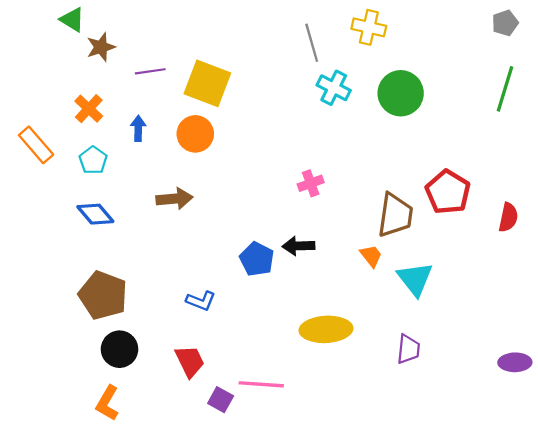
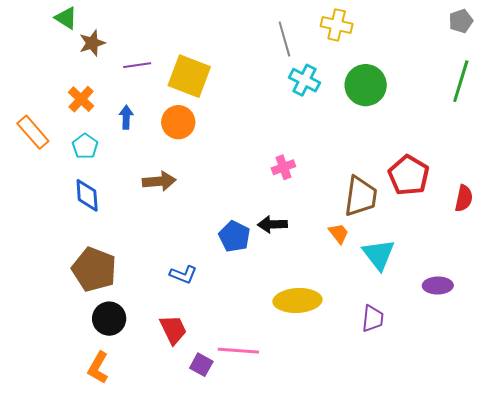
blue diamond: (95, 214) -> (87, 195), turned 36
purple ellipse: (515, 362) -> (438, 286), moved

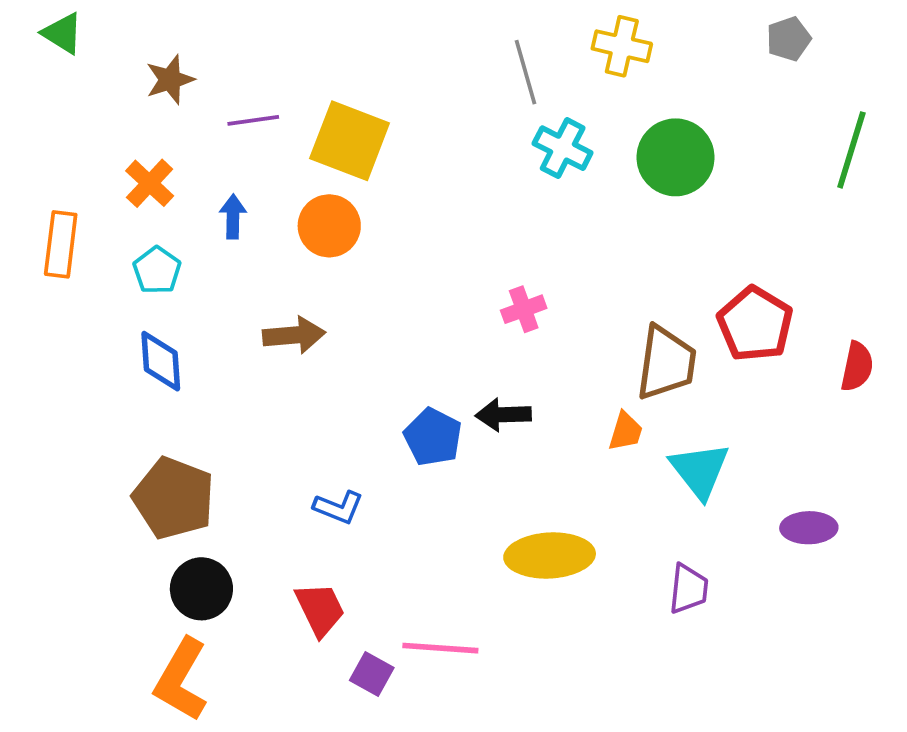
green triangle: (66, 18) -> (63, 33), moved
gray pentagon: (461, 21) -> (788, 39), moved
orange rectangle: (33, 132) -> (61, 244), turned 48
orange trapezoid: (339, 233) -> (626, 431), turned 55
orange L-shape: (98, 368) -> (181, 680), size x1.4

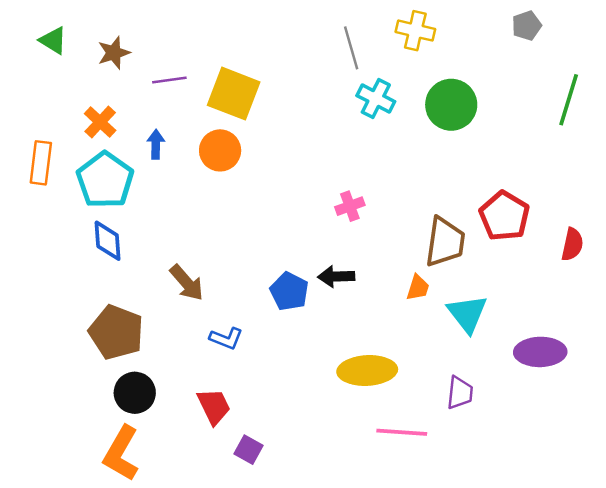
green triangle: (63, 33) -> (53, 40), moved
cyan pentagon: (157, 270) -> (105, 180), size x1.8
brown arrow: (294, 335) -> (187, 283), moved, turned 54
purple ellipse: (809, 528) -> (540, 352), size x1.4
pink line: (440, 648) -> (402, 432), moved

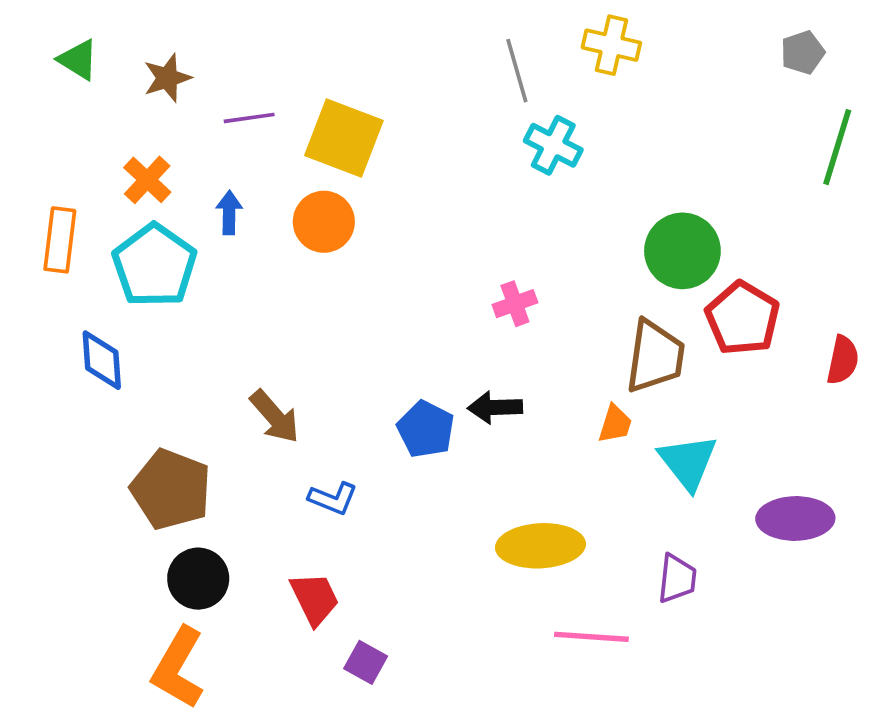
gray pentagon: (527, 26) -> (803, 52), moved
green circle: (451, 105) -> (682, 251), moved
blue diamond: (108, 241) -> (102, 360), moved

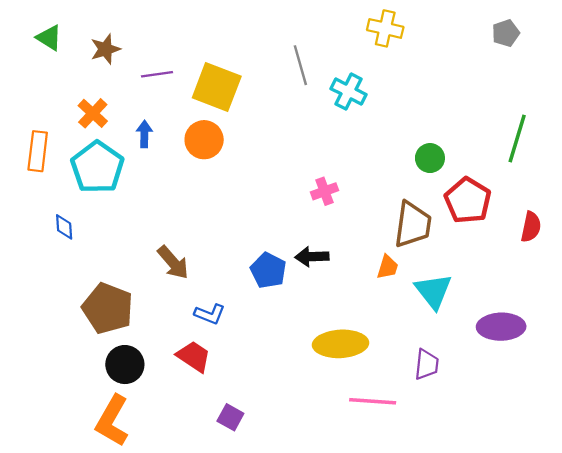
gray line: (517, 71) -> (300, 65), moved
green line: (837, 147) -> (517, 139), moved
green circle: (682, 251) -> (430, 158), size x0.6
blue diamond: (102, 360) -> (64, 227), size x0.7
red trapezoid: (315, 599) -> (194, 356), moved, turned -30

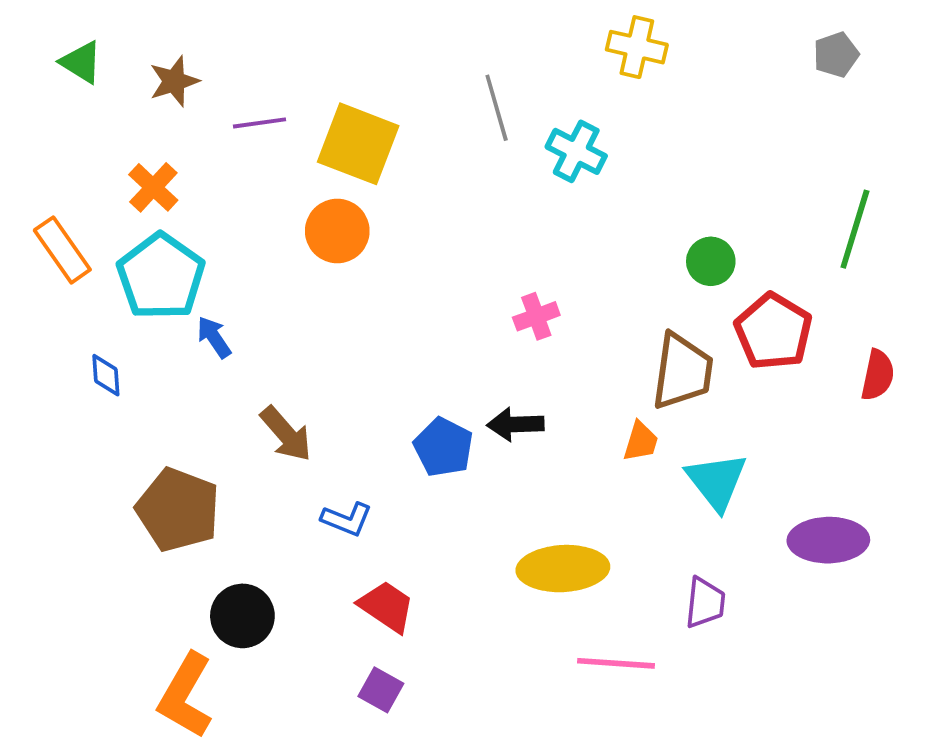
blue arrow: (144, 134) -> (214, 337), moved, turned -35
orange rectangle: (38, 151) -> (62, 250), turned -42
red trapezoid: (194, 356) -> (387, 606), moved
black circle: (125, 365) -> (242, 616), moved

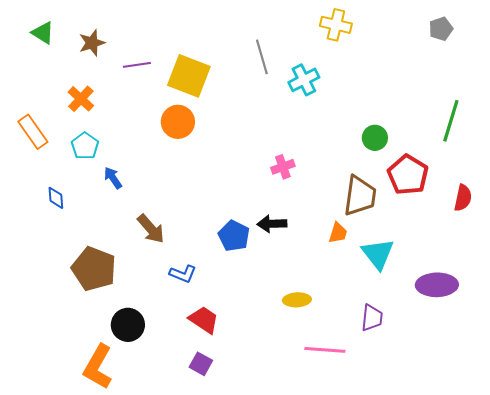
cyan cross: (576, 151) -> (304, 80), turned 36
cyan pentagon: (161, 277) -> (85, 146), size x0.6
yellow ellipse: (563, 569) -> (297, 300), size x0.6

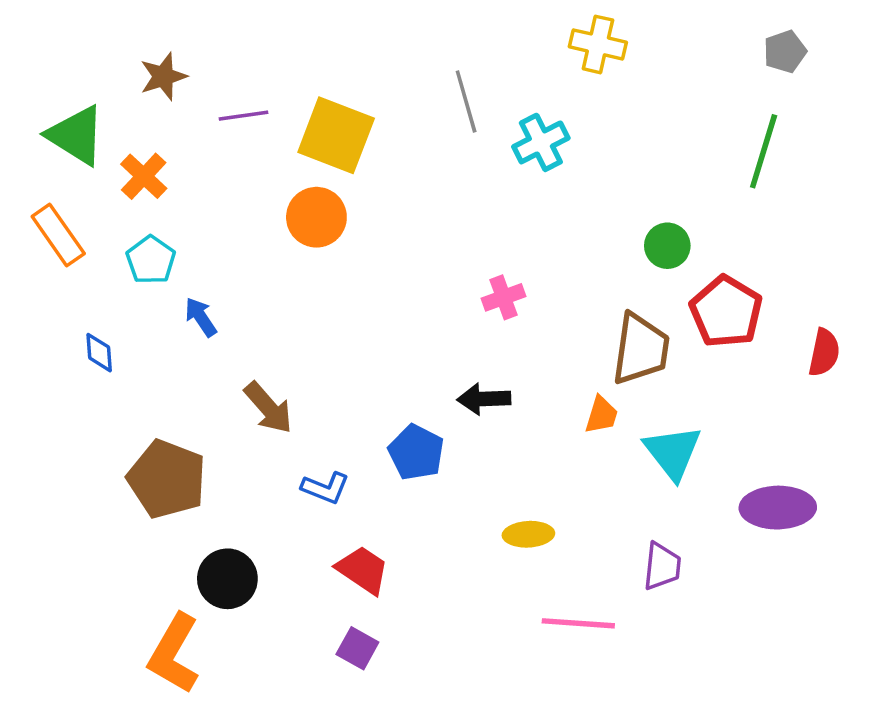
green triangle: (43, 33) -> (76, 135), moved, size x1.5
green line: (451, 121) -> (764, 151), moved
blue pentagon: (234, 236) -> (416, 452), moved

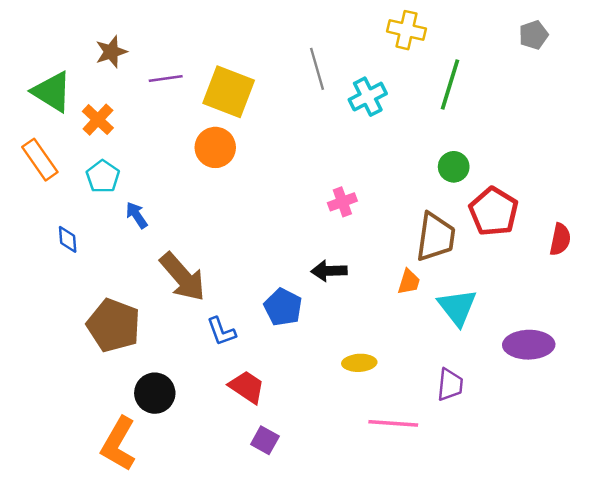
green line: (764, 151) -> (450, 85), moved
brown arrow: (268, 408) -> (183, 277), size x1.4
blue L-shape: (325, 488) -> (221, 331), turned 48
purple square: (357, 648) -> (265, 440), moved

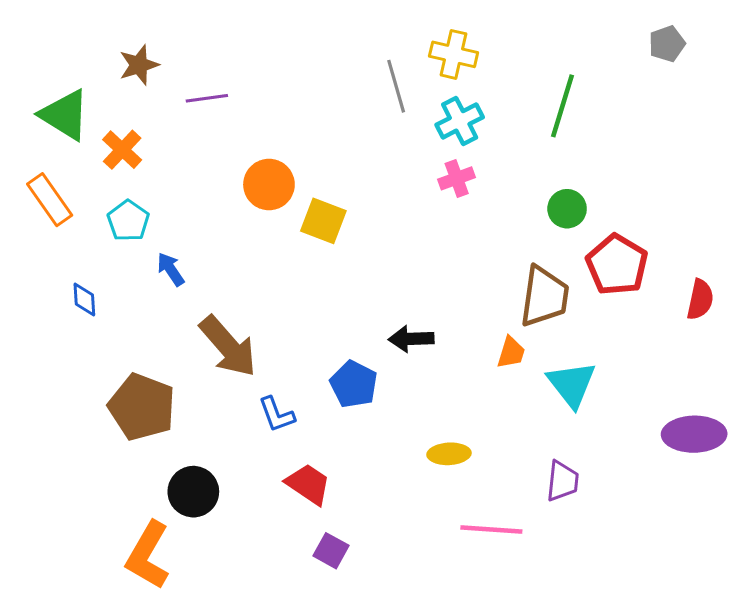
yellow cross: (406, 30) -> (454, 54), moved
yellow square: (229, 92) -> (323, 221), moved, size x0.7
pink cross: (342, 202) -> (457, 178), moved
purple ellipse: (529, 345) -> (694, 434), moved

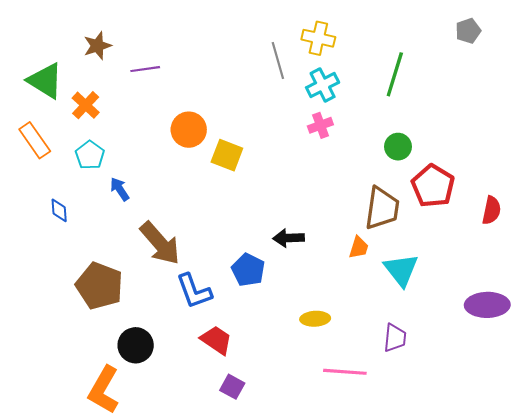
blue L-shape: (277, 414) -> (194, 291), size x1.4

